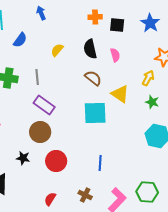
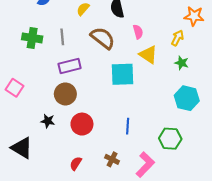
pink semicircle: (115, 55) -> (138, 32), moved
brown semicircle: (93, 78) -> (103, 38), moved, size x1.4
purple rectangle: (44, 105) -> (70, 66), turned -50
green hexagon: (147, 192) -> (170, 139), moved

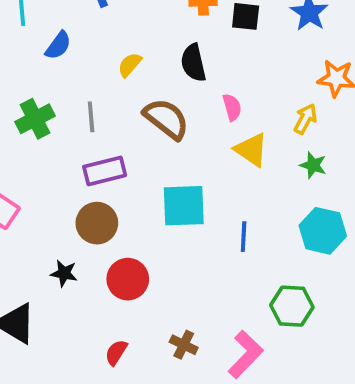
green cross: (32, 38) -> (35, 119), turned -36
cyan square: (122, 74) -> (184, 206), moved
blue line: (128, 126) -> (244, 237), moved

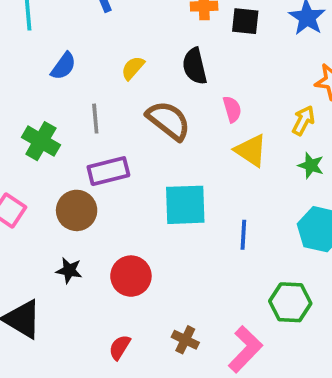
blue semicircle: (58, 45) -> (63, 66), moved
green cross: (35, 119) -> (41, 141), moved, turned -33
brown circle: (97, 223) -> (77, 210), moved

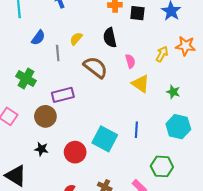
gray line: (95, 119) -> (58, 53), moved
yellow arrow: (303, 120) -> (162, 54), moved
cyan square: (185, 205) -> (105, 139), moved, turned 30

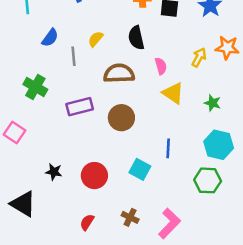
brown semicircle: (96, 67) -> (119, 73), turned -40
brown circle: (45, 116) -> (121, 118), moved
cyan square: (105, 139) -> (140, 169), moved, size x0.7
green hexagon: (162, 166) -> (208, 180), moved

